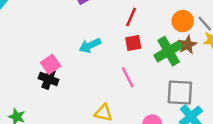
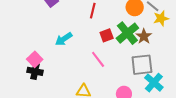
red square: (133, 43) -> (107, 35), moved
brown star: (187, 45) -> (144, 36), moved

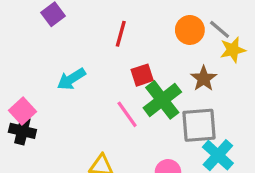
green cross: (127, 33) -> (162, 100), moved

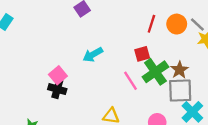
red line: (121, 34) -> (151, 24), moved
brown star: (204, 79) -> (179, 70), moved

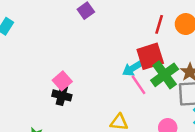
red square: (142, 54) -> (150, 56), size x1.6
cyan arrow: (93, 55) -> (133, 68), moved

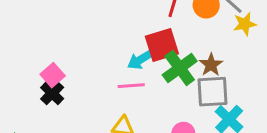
pink line: (139, 85) -> (131, 86), moved, turned -60
black cross: (62, 95) -> (52, 93), turned 30

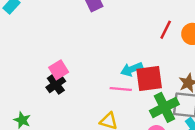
red square: (162, 45) -> (149, 79), moved
green cross: (180, 68) -> (164, 107), moved

